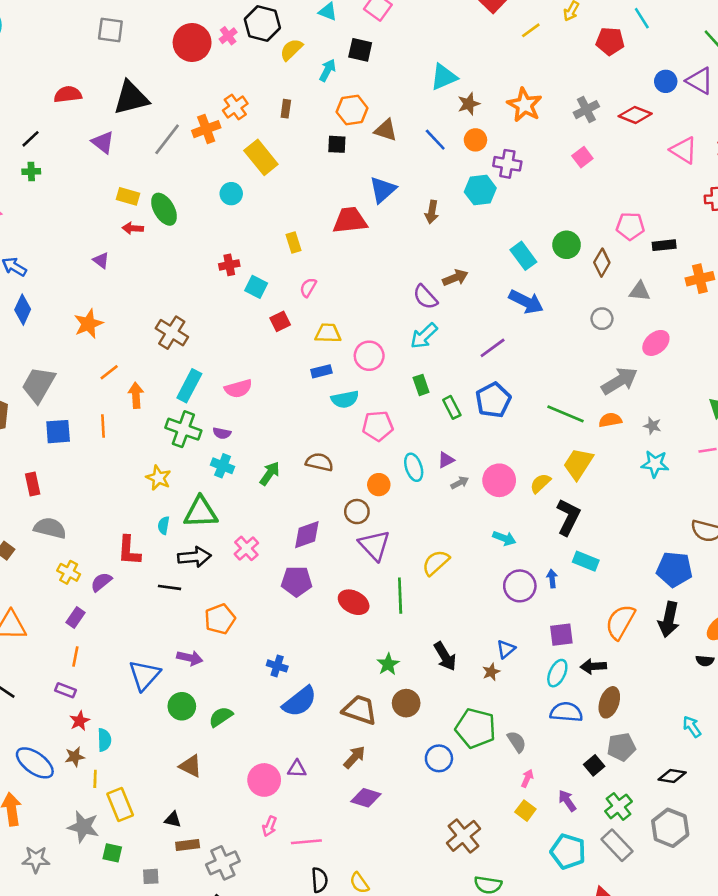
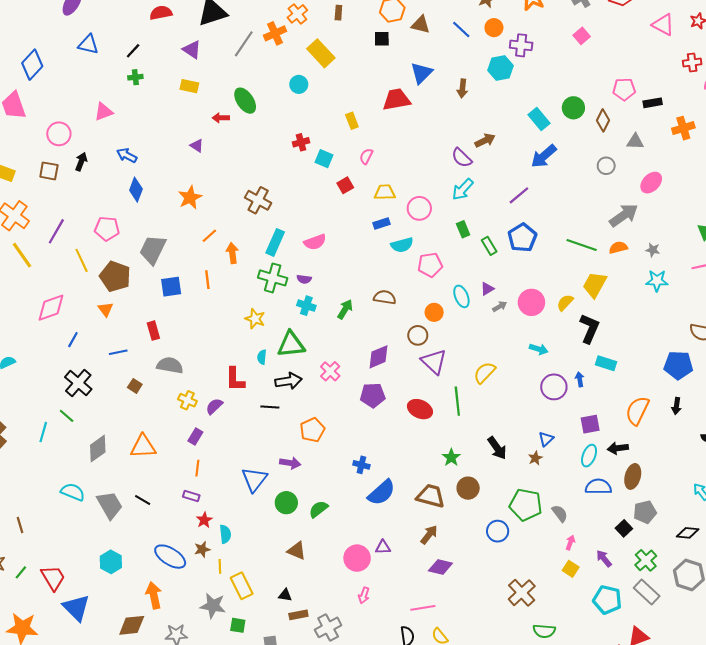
yellow rectangle: (128, 196) -> (189, 86), moved
blue arrow: (526, 302) -> (544, 156), turned 116
black arrow: (669, 619) -> (677, 406), size x0.6
pink line: (306, 842) -> (423, 608), moved

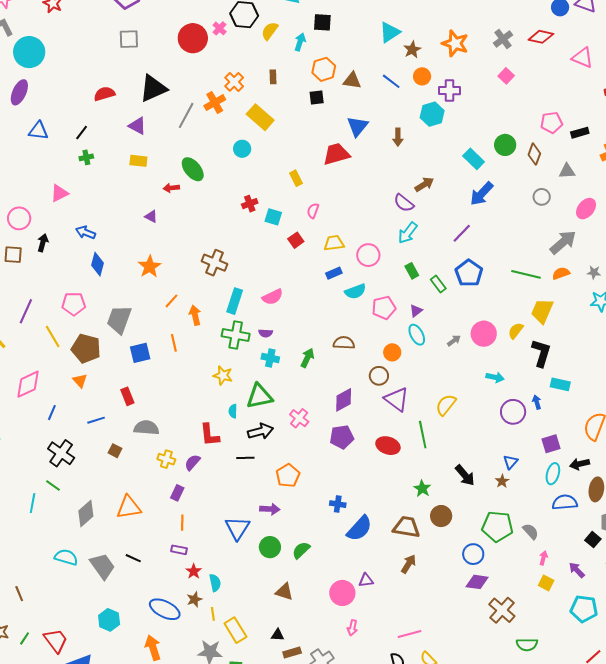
purple triangle: (487, 289) -> (416, 311), moved
purple diamond: (440, 567) -> (477, 582), moved

